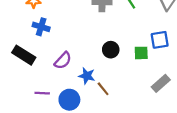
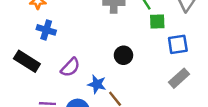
green square: (141, 53) -> (157, 21), moved
gray rectangle: (161, 83) -> (179, 78), moved

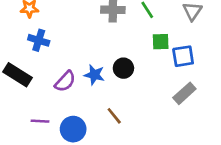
green square: (157, 21) -> (161, 42), moved
blue star: (97, 84) -> (94, 75), moved

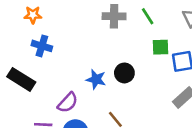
purple semicircle: (65, 81) -> (68, 103), moved

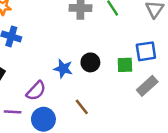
green square: (161, 47) -> (125, 65), moved

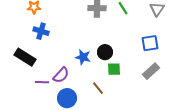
green square: (125, 65) -> (114, 69), moved
purple line: (13, 112) -> (42, 82), moved

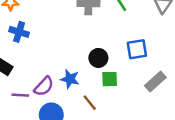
blue square: (150, 43) -> (137, 49), moved
blue star: (83, 57) -> (70, 79), moved

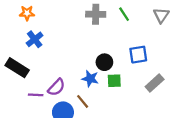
blue cross: (19, 32) -> (35, 39), turned 35
blue star: (70, 79) -> (90, 79), moved
brown line: (90, 103) -> (83, 101), moved

